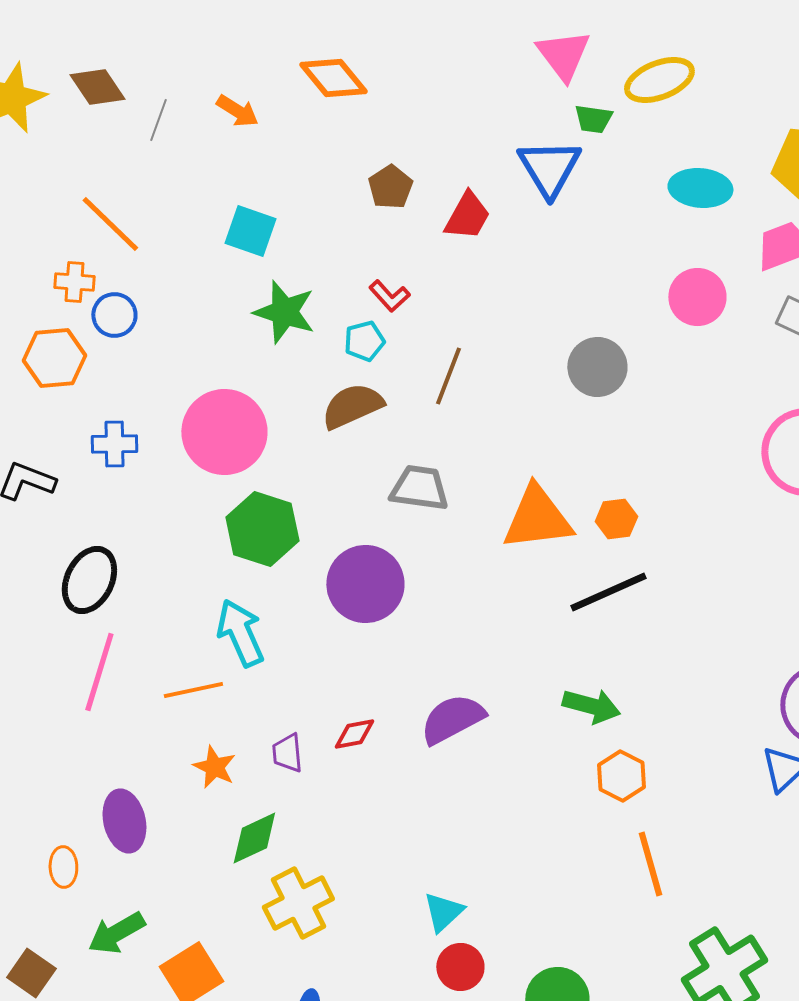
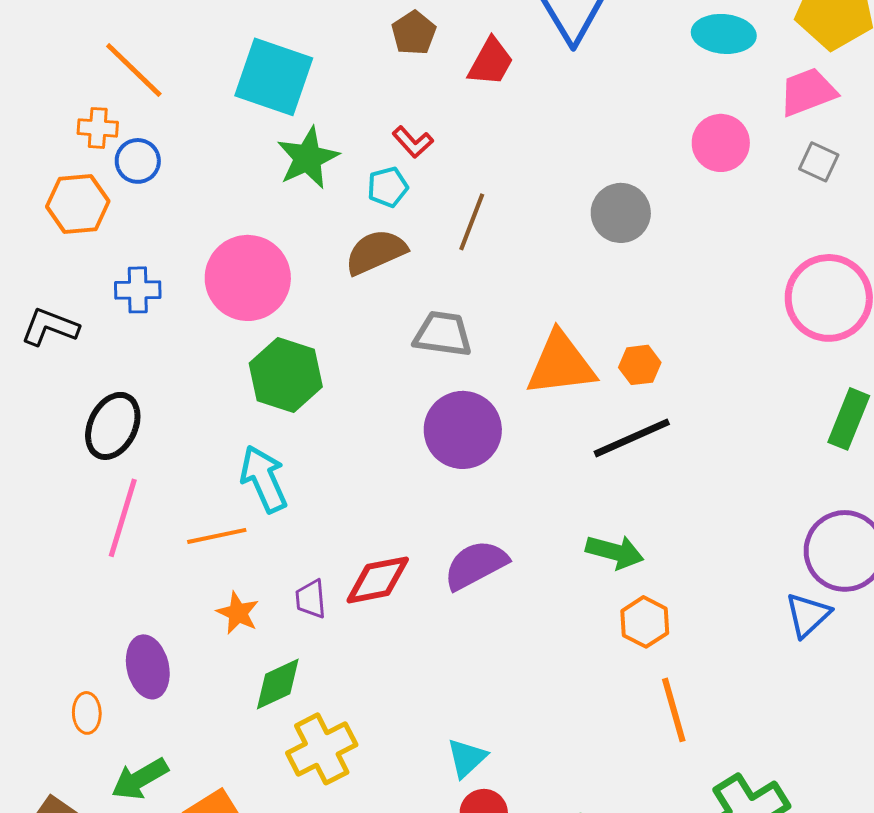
cyan square: (250, 231) -> (274, 77), size x1.5
green star: (284, 312) -> (308, 158), turned 30
purple circle: (365, 584) -> (463, 430), moved
red diamond: (354, 734) -> (378, 580), size x1.6

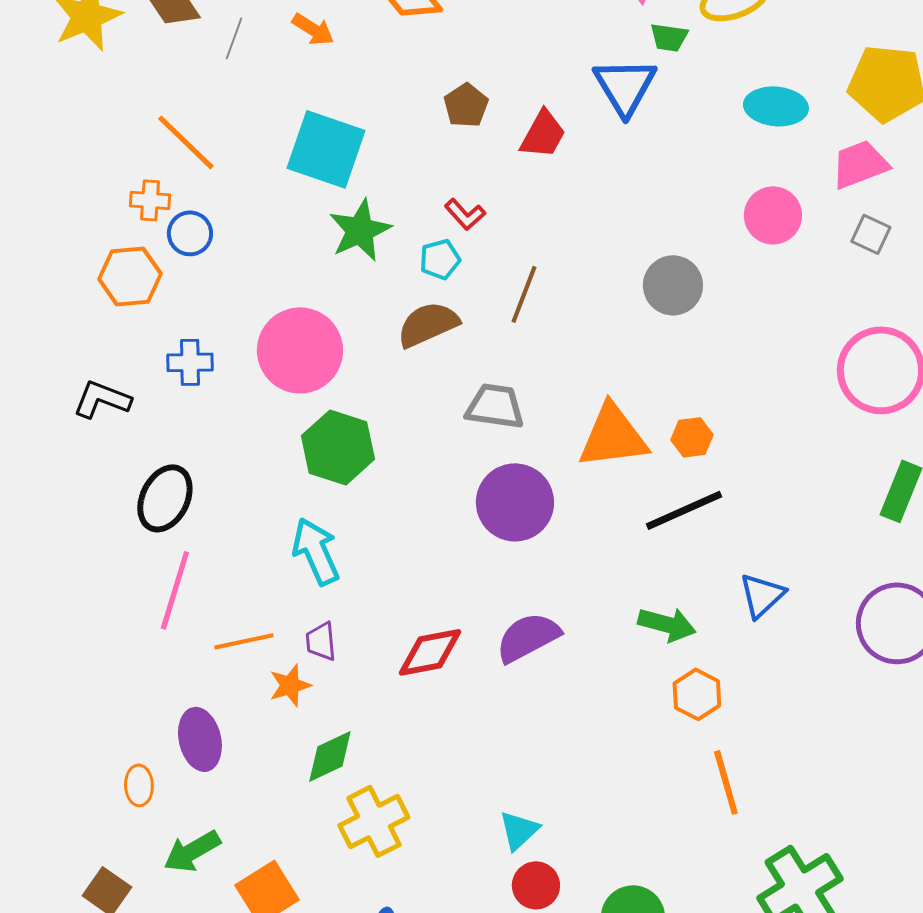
orange line: (217, 536) -> (244, 641), moved
purple trapezoid: (311, 599) -> (321, 641), moved
orange star: (238, 613) -> (290, 685), turned 30
blue triangle: (808, 615) -> (762, 595), moved

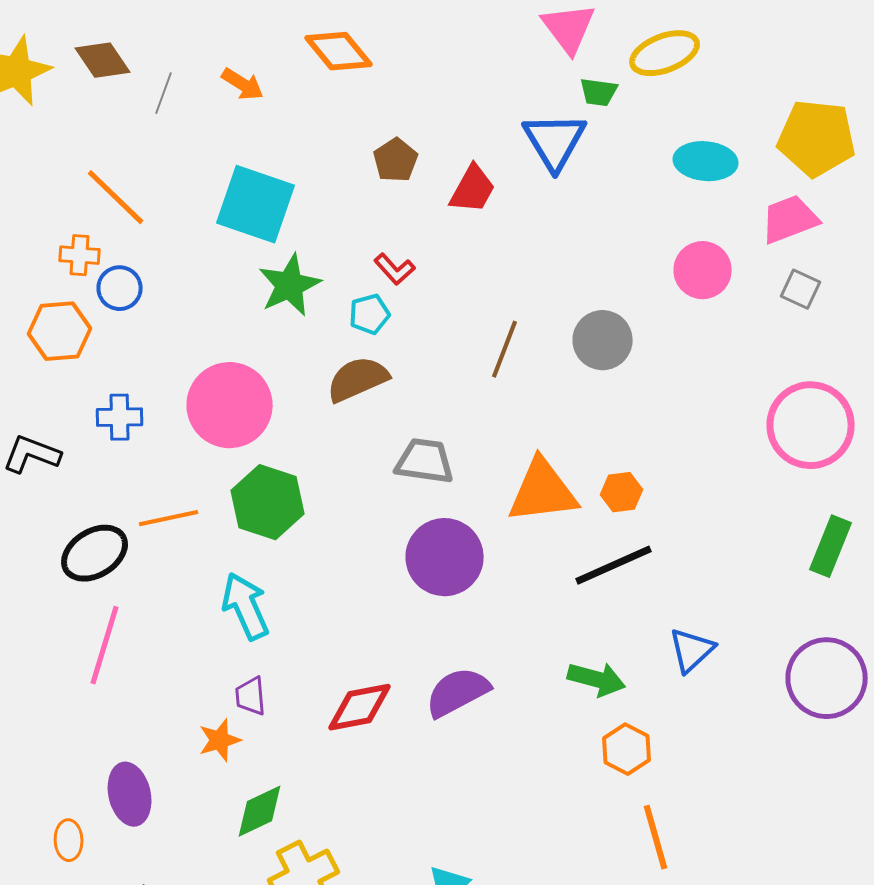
brown line: (524, 294) -> (505, 349), moved
black ellipse: (165, 498) -> (95, 553), turned 32
orange line: (244, 641) -> (169, 518), moved

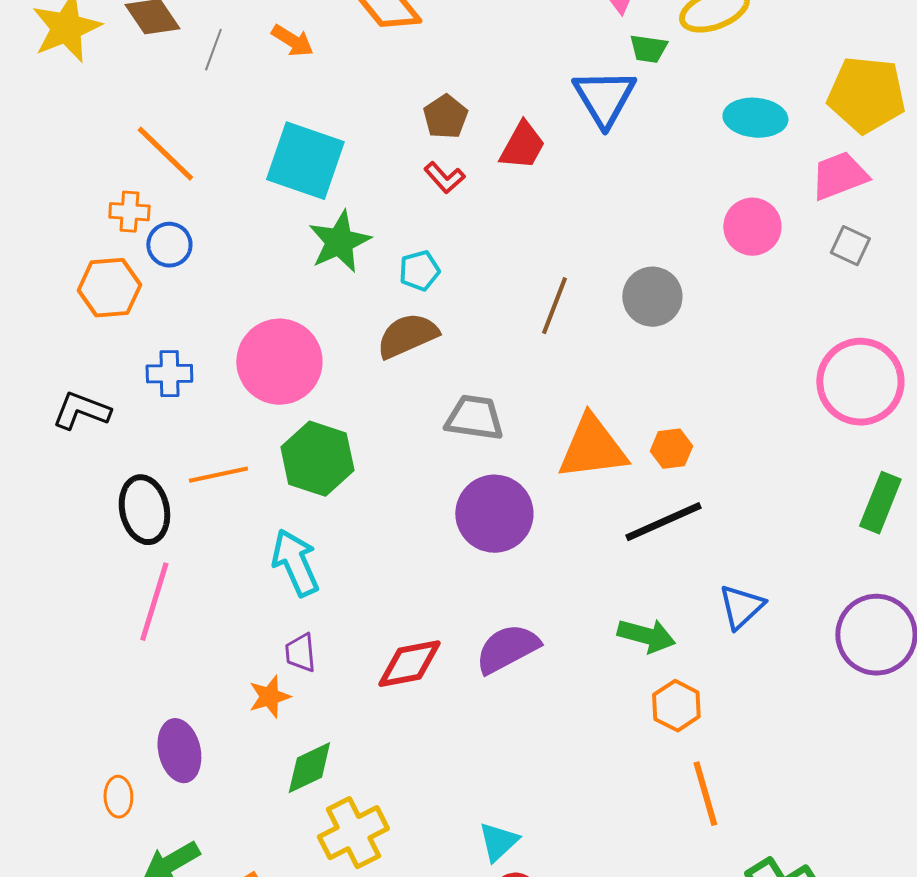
red L-shape: (395, 269) -> (444, 178), moved
black ellipse: (95, 553) -> (144, 510), turned -70

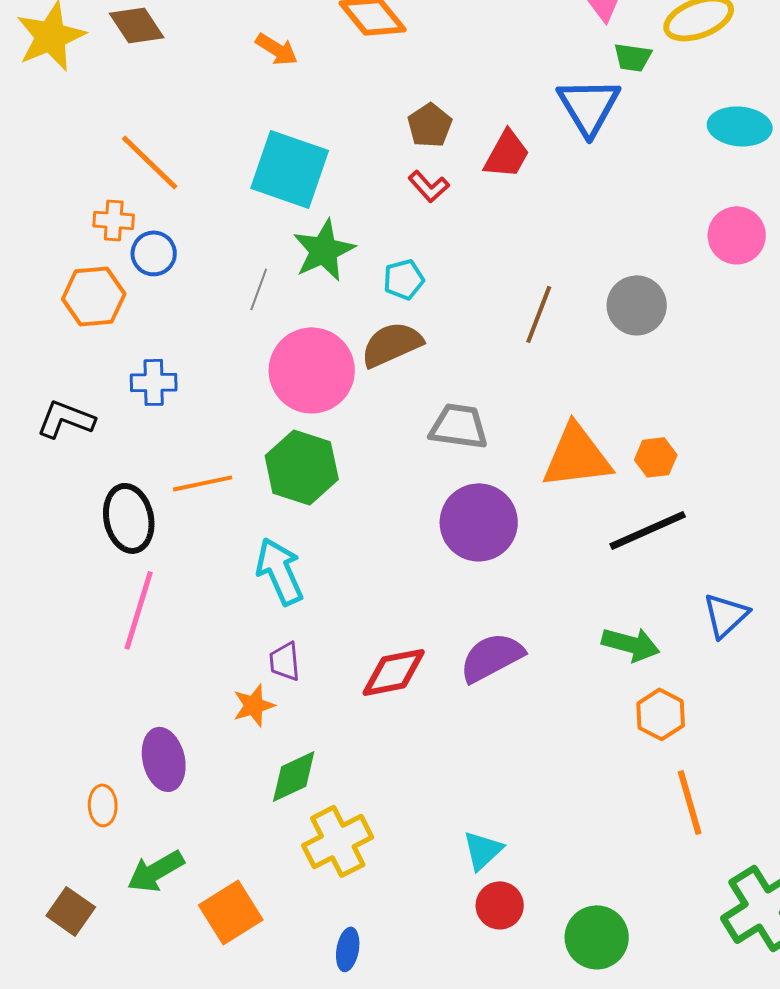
gray line: (213, 50) -> (259, 289), moved
pink circle: (279, 362) -> (312, 370), moved

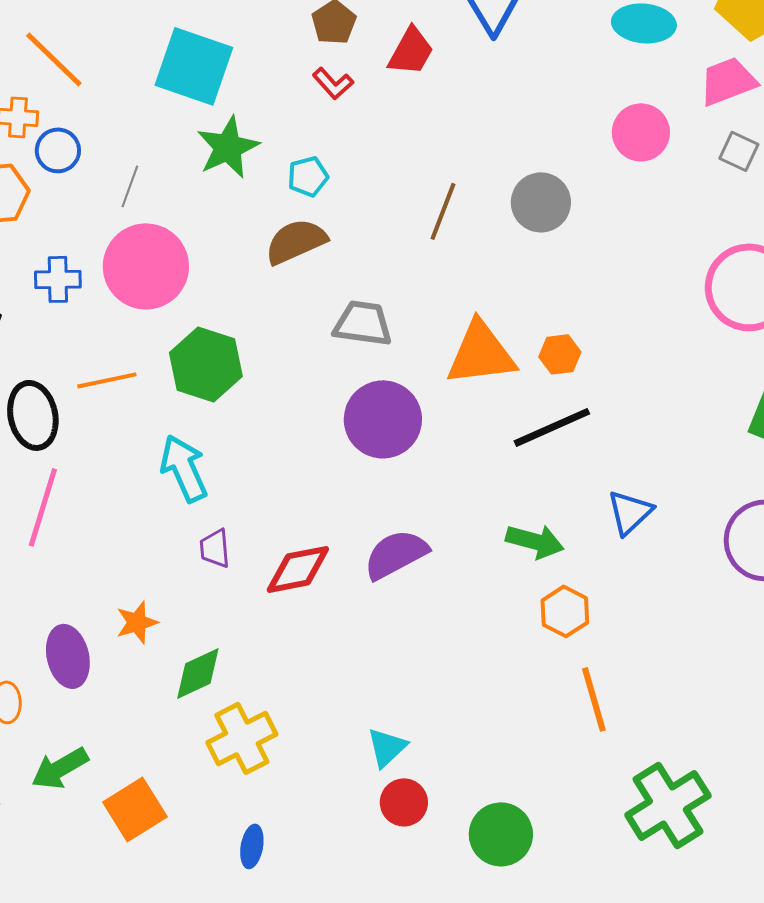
gray line: (259, 289) -> (130, 186), moved
pink circle: (312, 370) -> (146, 266), moved
purple trapezoid: (285, 661) -> (215, 548), moved
orange star: (254, 705) -> (137, 622), moved

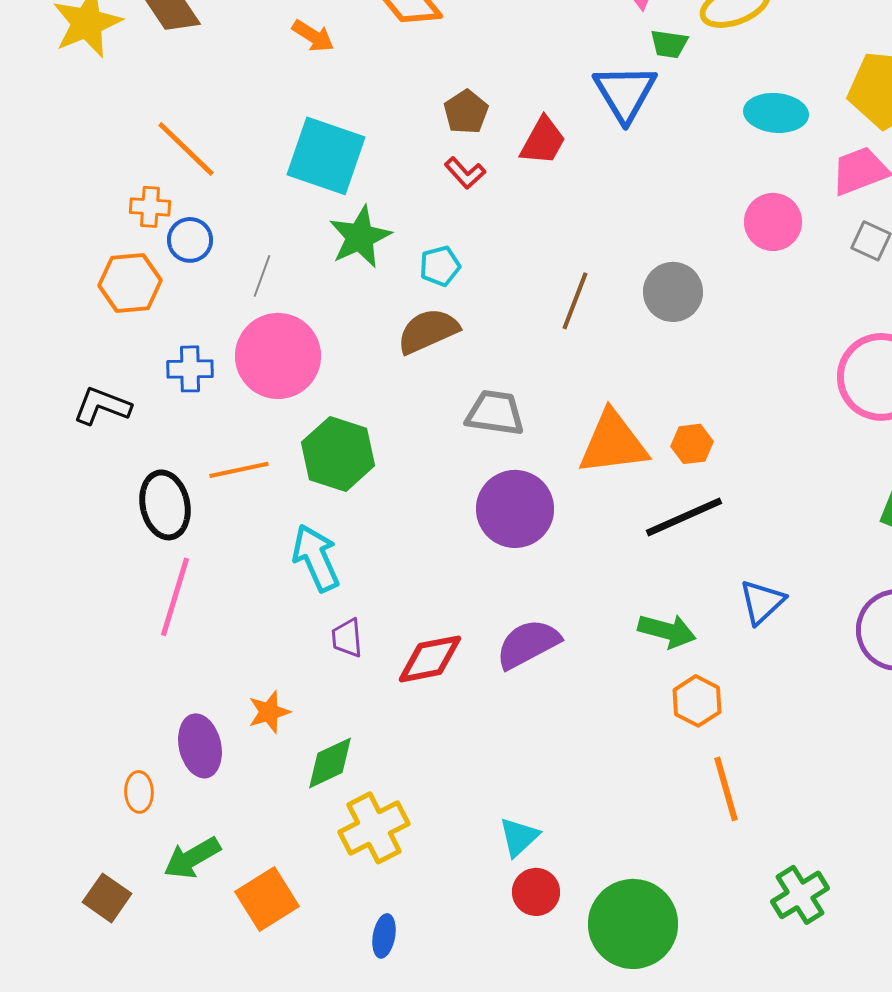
green cross: (668, 805) -> (800, 895), size x0.7
green circle: (501, 834) -> (633, 924), size x1.4

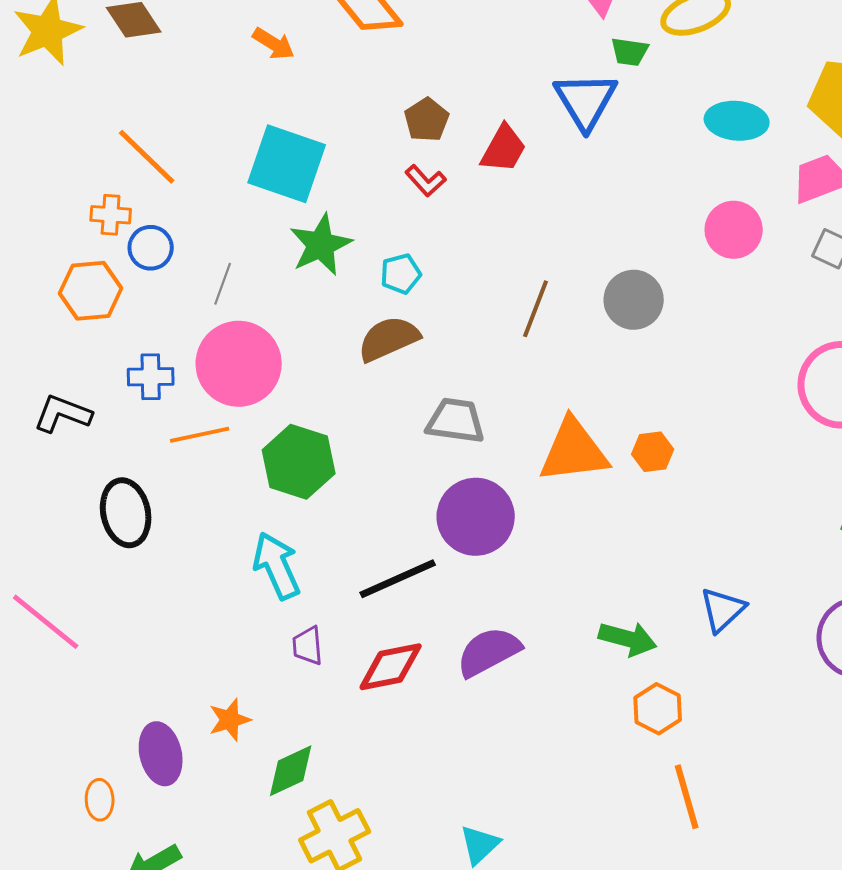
orange line: (239, 470) -> (200, 435), moved
black line: (684, 517) -> (398, 579), moved
pink line: (175, 597) -> (46, 622), moved, turned -68

